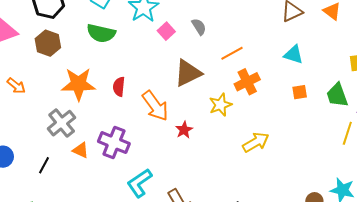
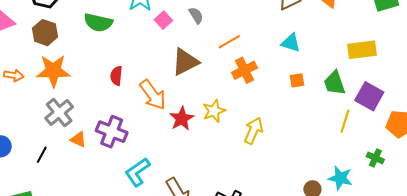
orange star: (78, 84) -> (53, 71), moved
orange arrow: (16, 86) -> (14, 75), turned -30
yellow star: (221, 105) -> (214, 111), moved
red star: (184, 130) -> (182, 119), size x1.4
yellow arrow: (256, 142) -> (253, 131), turned -36

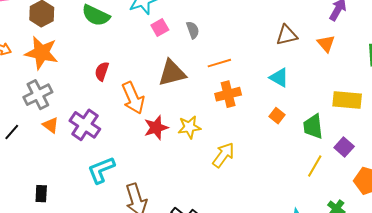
orange square: (297, 80) -> (277, 116), turned 35
purple square: (369, 96) -> (344, 147), size x0.7

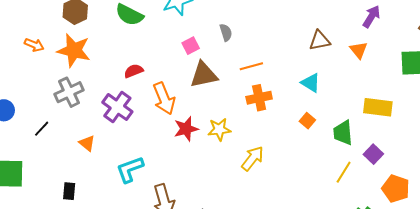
pink square: (160, 27) -> (191, 46), moved
red semicircle: (102, 71) -> (134, 71), turned 48
orange triangle: (51, 125) -> (87, 143), moved
purple cross: (85, 125) -> (117, 107), moved

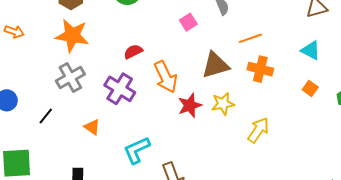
orange arrow: (34, 45) -> (14, 32), moved
brown triangle: (204, 75) -> (215, 65), moved
orange cross: (259, 98) -> (260, 69), turned 30

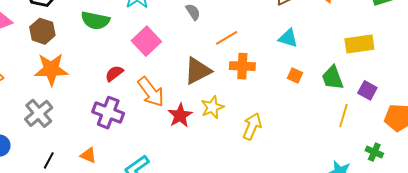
pink square: (188, 22) -> (146, 41), moved, size x1.6
gray cross: (70, 77) -> (39, 113), moved
black line: (46, 116) -> (49, 160), moved

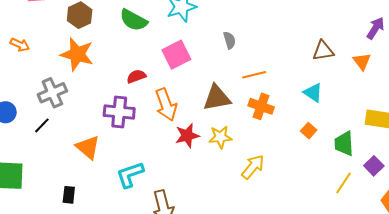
purple cross: (108, 113) -> (119, 112), turned -32
orange triangle: (88, 155) -> (88, 147), size x1.5
black line: (49, 160) -> (42, 125), moved

